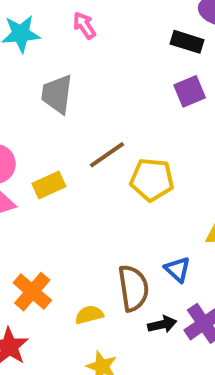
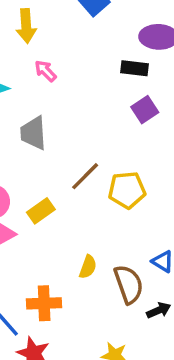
orange cross: (32, 292) -> (44, 303), turned -32
yellow semicircle: (89, 315) -> (88, 267), moved, turned 135

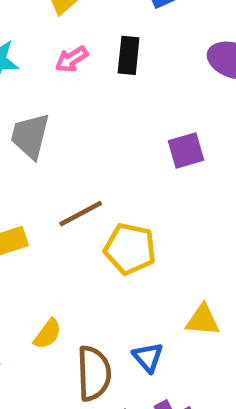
black rectangle: (135, 68) -> (129, 55), moved, turned 72
pink arrow: (46, 71) -> (71, 59), turned -95

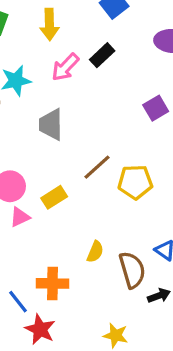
black rectangle: (129, 55) -> (102, 55), turned 55
pink arrow: (71, 59) -> (65, 67), size x1.4

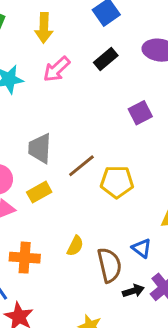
black rectangle: (102, 55) -> (106, 59), moved
gray trapezoid: (51, 124) -> (40, 148), moved
orange cross: (53, 283) -> (25, 258), moved

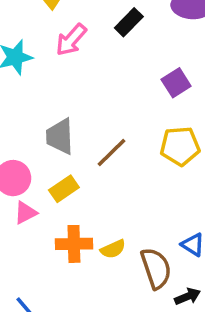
yellow pentagon: (117, 182) -> (180, 146), moved
yellow semicircle: (75, 246) -> (113, 249), turned 45
orange cross: (25, 258) -> (74, 244), moved

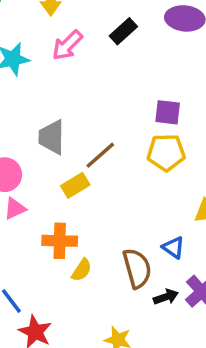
purple square: (176, 83) -> (168, 112), moved, turned 36
yellow rectangle: (64, 189) -> (75, 185), moved
yellow semicircle: (113, 249) -> (82, 270), moved, turned -35

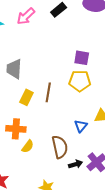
brown line: (100, 155) -> (48, 92), moved, turned -42
yellow rectangle: (75, 185) -> (26, 97), turned -35
blue triangle: (173, 247) -> (81, 126), moved, turned 32

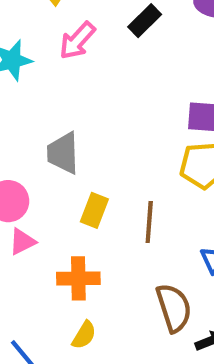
brown line: (48, 92) -> (149, 222), moved
yellow semicircle: (28, 146) -> (84, 335), moved

